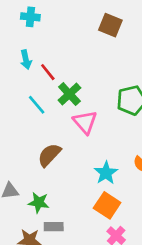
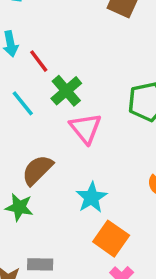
cyan star: (106, 173) -> (91, 197), moved
green star: (39, 203) -> (19, 207), moved

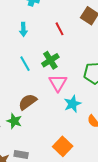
red line: (39, 61) -> (59, 29), moved
cyan star: (91, 197) -> (73, 104), moved

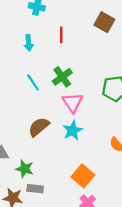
red line: (59, 29) -> (61, 35), moved, turned 32
cyan star: (73, 104) -> (73, 130), moved
green star: (14, 121) -> (25, 169), moved

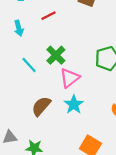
red line: (61, 35) -> (49, 16), turned 72
pink triangle: (73, 103) -> (70, 78), turned 35

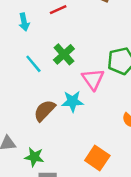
pink triangle: (70, 78) -> (93, 79), moved, turned -30
cyan star: (74, 104) -> (73, 101), moved, turned 30

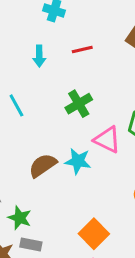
cyan line: (33, 64) -> (16, 105), moved
pink triangle: (93, 79) -> (107, 140), turned -40

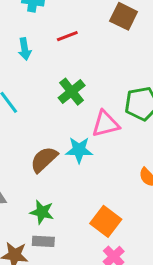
pink triangle: (107, 140) -> (106, 124), turned -32
green star: (20, 218) -> (42, 212), moved

